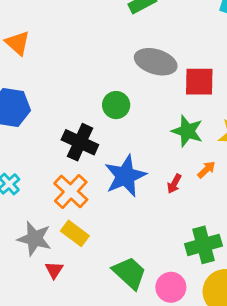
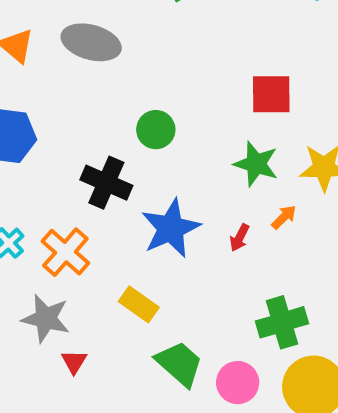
gray ellipse: (156, 62) -> (91, 42), moved
orange cross: (71, 191) -> (65, 252), moved
yellow rectangle: (75, 233) -> (139, 304), moved

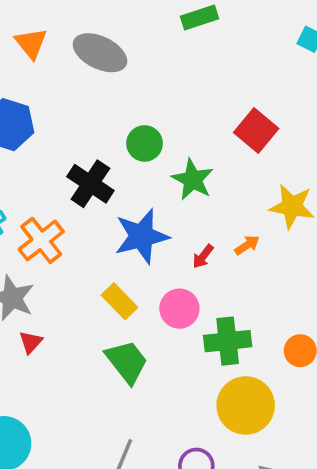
red square: (271, 94) -> (256, 131), turned 30
green star: (256, 164) -> (193, 180), moved
yellow rectangle: (139, 304) -> (120, 301), moved
pink circle: (238, 383) -> (179, 309), moved

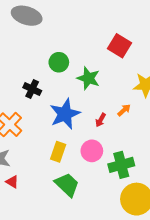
black cross: (90, 184) -> (32, 89), size x0.7
yellow rectangle: (120, 301) -> (58, 152), turned 72
red triangle: (31, 342) -> (12, 182), turned -32

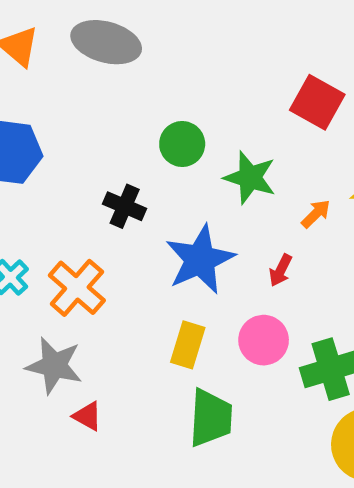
orange arrow: (124, 110) -> (316, 214), moved
green trapezoid: (67, 185) -> (211, 418), turned 52

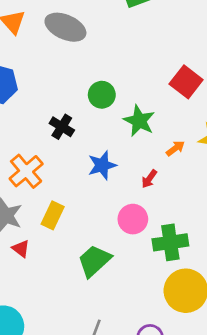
blue star: (200, 259) -> (102, 165), size x0.7
yellow rectangle: (188, 345) -> (53, 215), moved
green trapezoid: (211, 418) -> (94, 261), turned -144

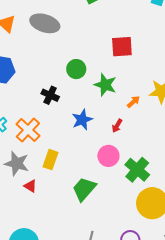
red square: (186, 82) -> (122, 47), moved, turned -35
green cross: (170, 242) -> (137, 170), turned -35

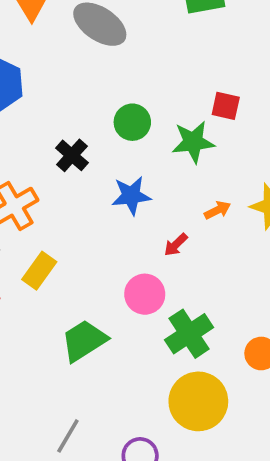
red square: (122, 47) -> (226, 106), size x0.7
green star: (105, 85) -> (193, 142), moved, turned 30
blue star: (82, 120) -> (131, 196), moved

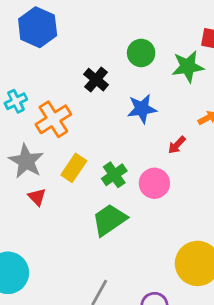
green cross: (189, 334) -> (114, 175), moved, size x0.7

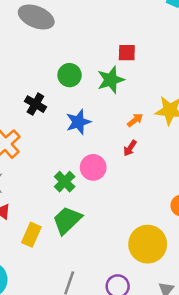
red arrow: (177, 145) -> (130, 148), moved
yellow rectangle: (74, 168) -> (31, 235), moved
pink circle: (154, 183) -> (93, 167), moved

